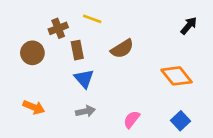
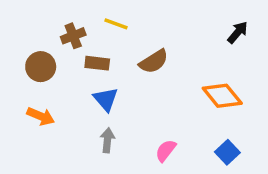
brown rectangle: (77, 50) -> (97, 63), turned -72
orange arrow: (34, 107) -> (41, 116), moved
gray arrow: (85, 111) -> (107, 140), turned -72

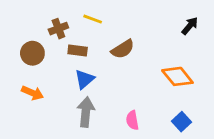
blue triangle: (106, 99) -> (84, 79), turned 30
gray arrow: (107, 140) -> (86, 112), size x1.5
pink semicircle: (166, 151) -> (132, 120), turned -48

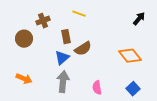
yellow line: (93, 19) -> (79, 14), moved
brown semicircle: (123, 49) -> (83, 49), moved
brown rectangle: (78, 50) -> (66, 37), moved, turned 72
orange arrow: (32, 93) -> (24, 79), moved

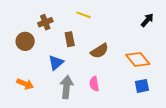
brown semicircle: (83, 49) -> (99, 51), moved
blue triangle: (62, 58) -> (56, 63), moved
pink semicircle: (97, 88) -> (94, 84), moved
blue square: (133, 89) -> (142, 86), moved, turned 32

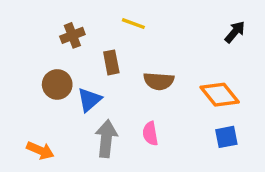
brown circle: (25, 41) -> (57, 84), moved
brown semicircle: (99, 51) -> (159, 81), turned 36
orange arrow: (25, 84) -> (40, 150), moved

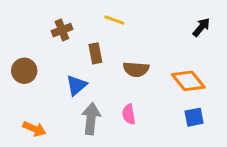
brown circle: (57, 84) -> (24, 71), moved

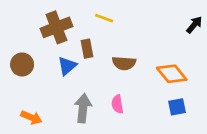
black arrow: (201, 27) -> (194, 25), moved
brown cross: (62, 30) -> (56, 27), size x1.6
blue triangle: (76, 85) -> (67, 66), moved

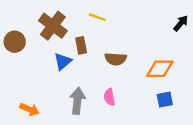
brown cross: (56, 27) -> (53, 26), turned -32
brown circle: (22, 64) -> (15, 42), moved
orange diamond: (172, 74) -> (160, 69), turned -52

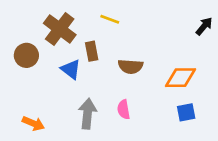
brown circle: (15, 42) -> (26, 55), moved
blue triangle: (63, 61) -> (71, 69), turned -42

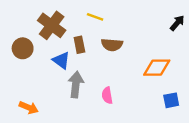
brown semicircle: (131, 66) -> (112, 45), moved
blue square: (186, 112) -> (171, 100), moved
gray arrow: (87, 114) -> (76, 85), moved

